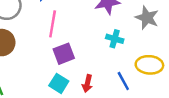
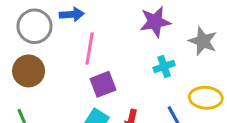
cyan cross: (115, 39) -> (164, 66), turned -35

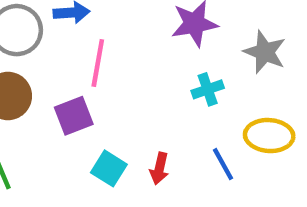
purple square: (103, 84) -> (74, 116), moved

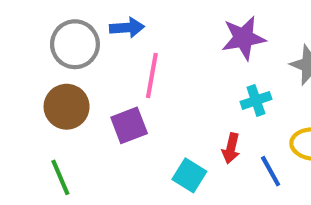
cyan square: (109, 168) -> (189, 175), moved
red arrow: (159, 168) -> (231, 148), moved

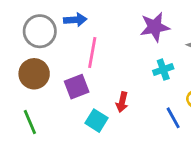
red arrow: (231, 148) -> (122, 102), moved
cyan square: (189, 175) -> (97, 121), moved

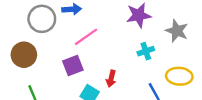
pink line: (92, 52) -> (86, 37), turned 45
brown circle: (34, 74) -> (24, 55), moved

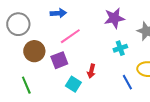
gray circle: (42, 19) -> (18, 24), moved
brown circle: (24, 55) -> (34, 51), moved

